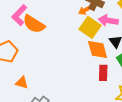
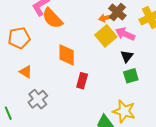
orange diamond: (98, 49) -> (67, 55), moved
red rectangle: (103, 73) -> (82, 81), moved

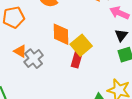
yellow square: (106, 36) -> (81, 45), moved
gray cross: (38, 99) -> (34, 59), moved

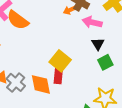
orange diamond: (61, 34) -> (41, 84), moved

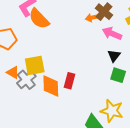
yellow square: (60, 61) -> (35, 65), moved, turned 30
green square: (105, 62) -> (118, 75), turned 35

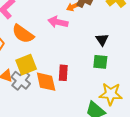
orange semicircle: (39, 19) -> (23, 34), moved
pink arrow: (112, 33) -> (58, 22), moved
green square: (118, 75) -> (100, 62), moved

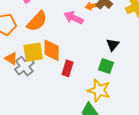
orange semicircle: (23, 34) -> (37, 21), turned -95
orange diamond: (46, 82) -> (52, 50), moved
yellow star: (111, 94) -> (99, 90), moved

